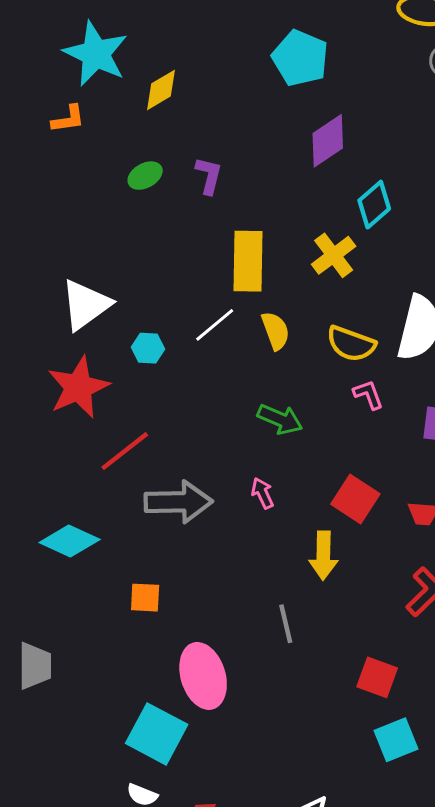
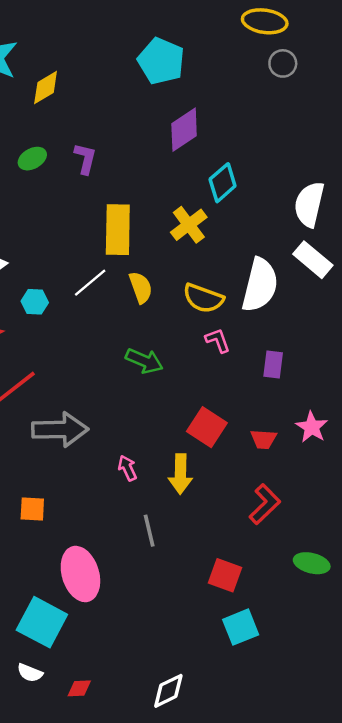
pink arrow: (263, 493) -> (127, 468), moved

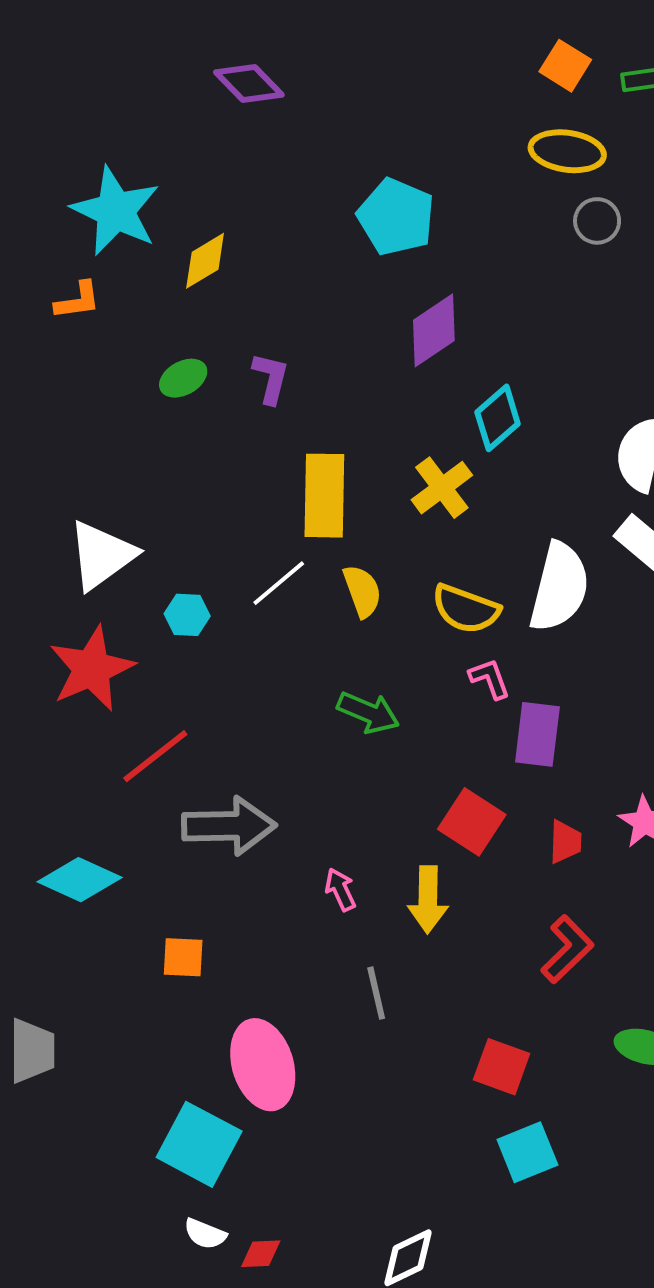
purple rectangle: (273, 364) -> (537, 734), moved, size x1.4
red trapezoid: (264, 439) -> (565, 842), turned -92
white semicircle: (30, 673) -> (205, 1234), moved

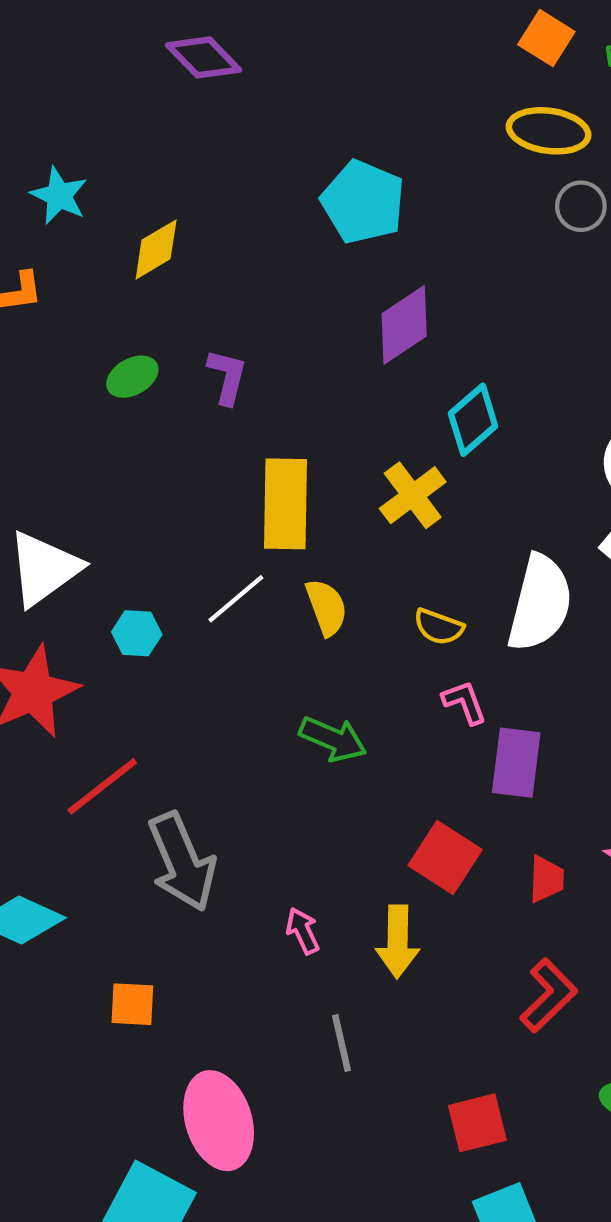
cyan star: (115, 211) -> (59, 195), size x0.6
yellow semicircle: (466, 609) -> (439, 627), size x0.7
gray arrow: (229, 826) -> (182, 862), turned 68
red square: (502, 1067) -> (477, 1123), turned -34

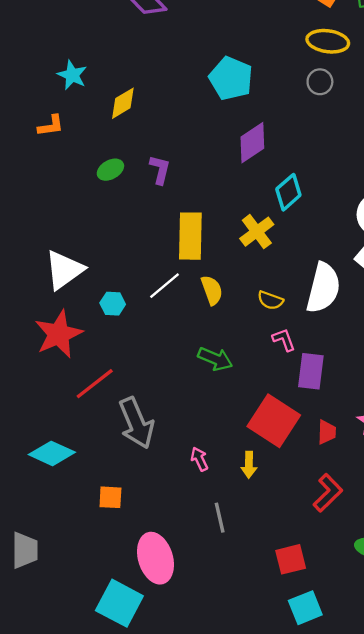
gray circle: (581, 206) -> (320, 82), moved
red square: (445, 858) -> (274, 421), size x1.4
yellow arrow: (398, 942) -> (249, 465), size x0.7

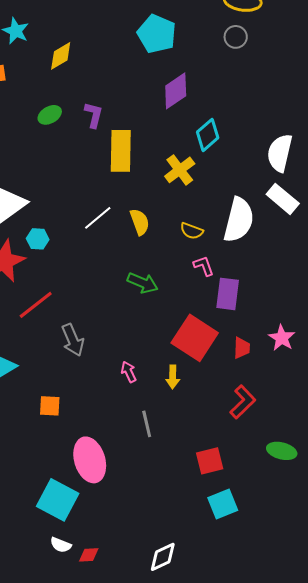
yellow rectangle: (190, 236) -> (121, 151), moved
cyan hexagon: (113, 304) -> (38, 239), moved
gray arrow: (136, 423) -> (73, 340), size x0.7

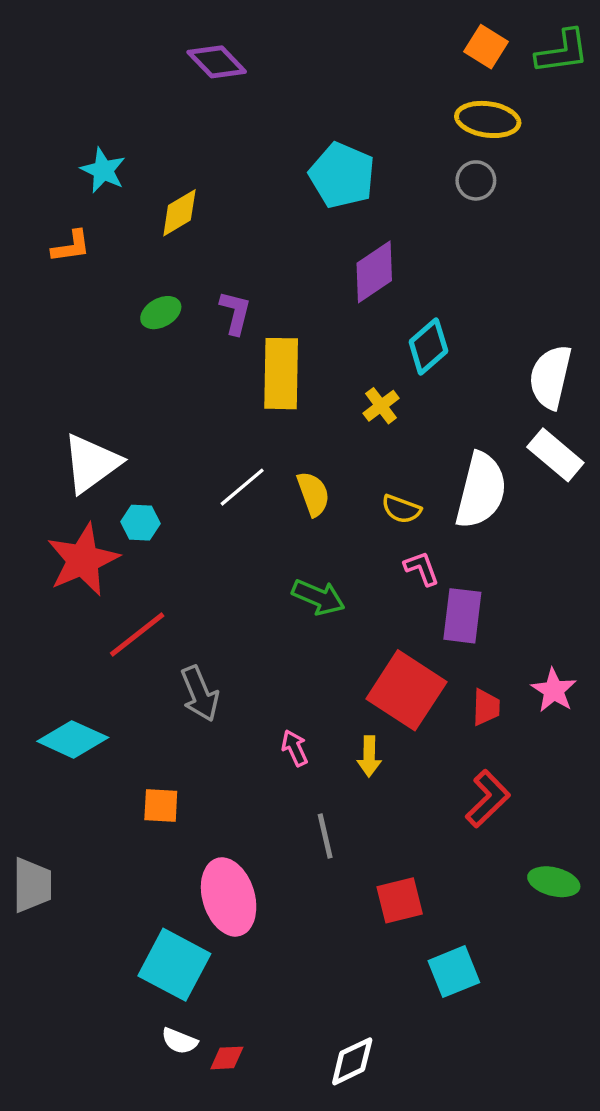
yellow cross: (180, 170) -> (381, 406), size x0.7
red square: (210, 461) -> (400, 900), moved

